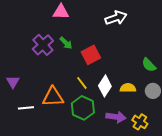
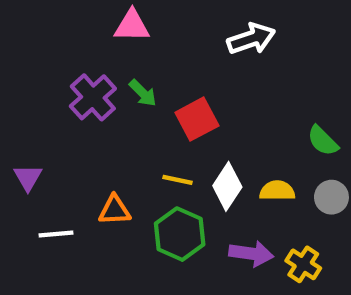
yellow line: (82, 83) -> (177, 180), turned -40
orange triangle: (53, 97) -> (115, 210), size x0.7

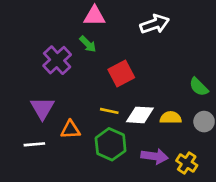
pink triangle: (132, 26) -> (95, 16), moved
green arrow: (143, 93) -> (88, 44), moved
purple triangle: (28, 178) -> (42, 108), moved, size x1.4
white diamond: (227, 186) -> (140, 115), turned 60

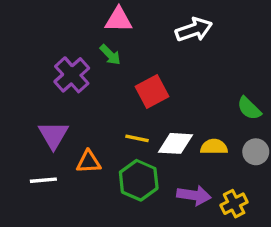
yellow cross: (187, 163) -> (234, 204), turned 30

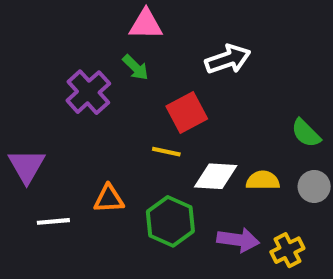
white arrow: (194, 30) -> (228, 59), moved
purple triangle: (53, 135) -> (27, 166), moved
yellow line: (137, 138) -> (166, 152), moved

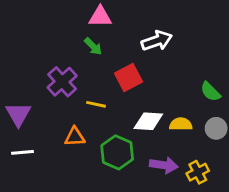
purple cross: (88, 92) -> (62, 82), moved
yellow line: (166, 152) -> (96, 104), moved
white line: (53, 221) -> (23, 152), moved

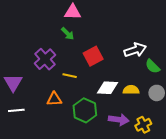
white arrow: (157, 41) -> (135, 50), moved

